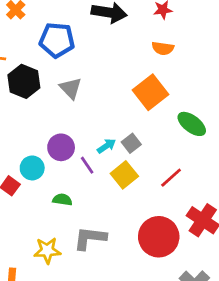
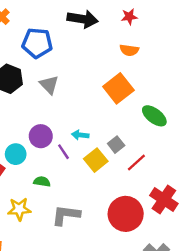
gray square: (131, 143) -> (116, 145), moved
cyan arrow: (106, 146) -> (80, 135), turned -140
yellow star: (47, 251) -> (19, 209), moved

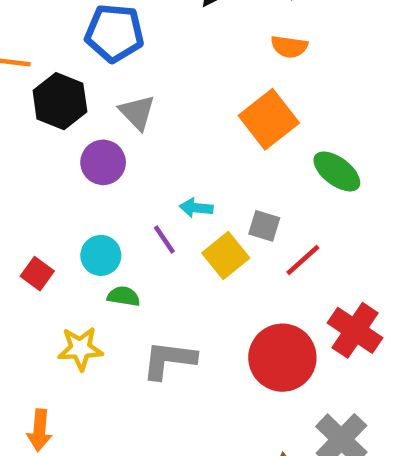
purple circle: (41, 136) -> (103, 162), moved
gray square: (116, 145) -> (264, 226), turned -35
cyan circle: (16, 154) -> (101, 255), moved

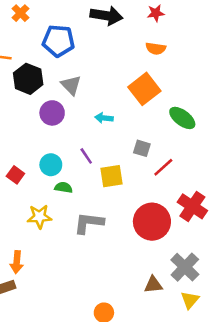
cyan arrow: (196, 208) -> (104, 118), moved
yellow square: (226, 255) -> (111, 176), moved, turned 30

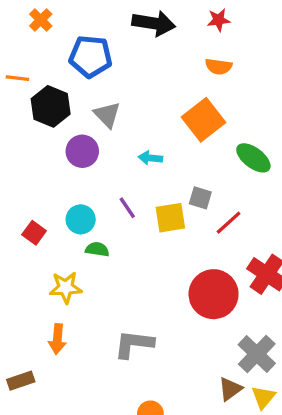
yellow square: (111, 176) -> (170, 218), moved
gray L-shape: (89, 223) -> (134, 344), moved
orange arrow: (17, 262) -> (57, 339), moved
brown triangle: (153, 285) -> (230, 389), moved, turned -30

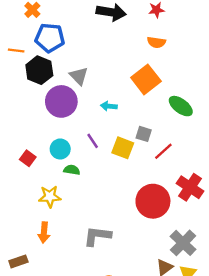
blue pentagon: (91, 57) -> (50, 38), moved
purple circle: (82, 151) -> (61, 101), size x1.4
yellow square: (170, 218) -> (123, 148), turned 30

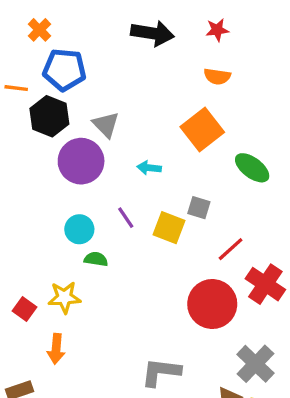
red line: (163, 151) -> (231, 249), moved
red square: (28, 158) -> (25, 309), moved
gray L-shape: (97, 236) -> (161, 372), moved

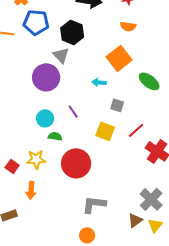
black hexagon: (49, 116) -> (72, 32), moved
cyan arrow: (149, 168) -> (99, 82), moved
yellow square: (169, 228) -> (105, 131), moved
red circle: (212, 304) -> (76, 163), moved

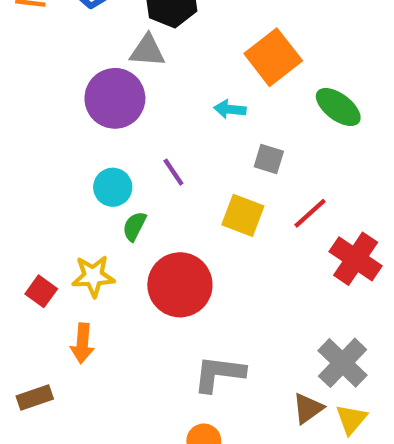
gray triangle: (61, 55) -> (147, 51), turned -42
green semicircle: (55, 136) -> (134, 226), turned -72

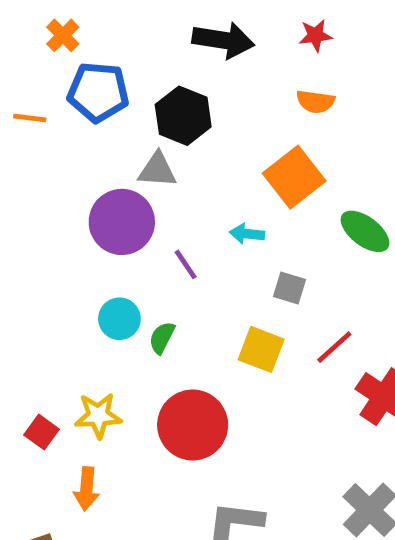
purple line: (173, 172) -> (186, 264), moved
green semicircle: (134, 226) -> (162, 338), moved

